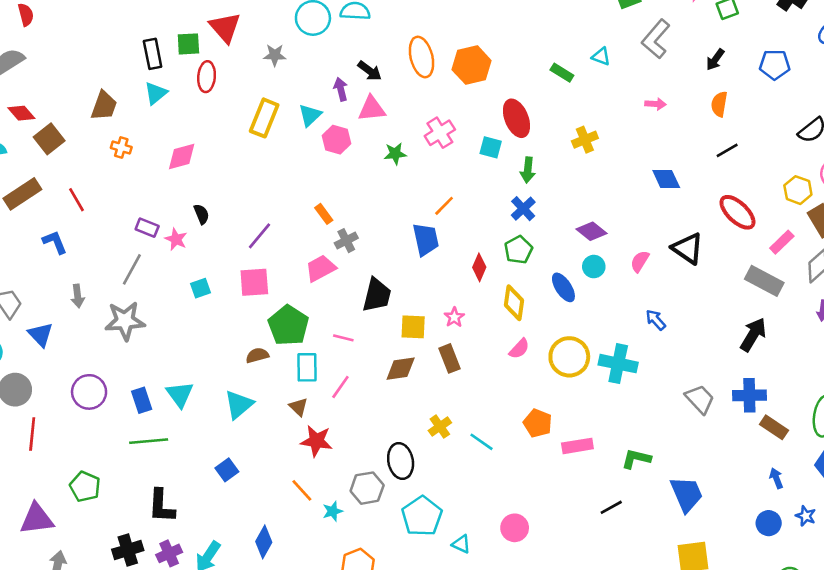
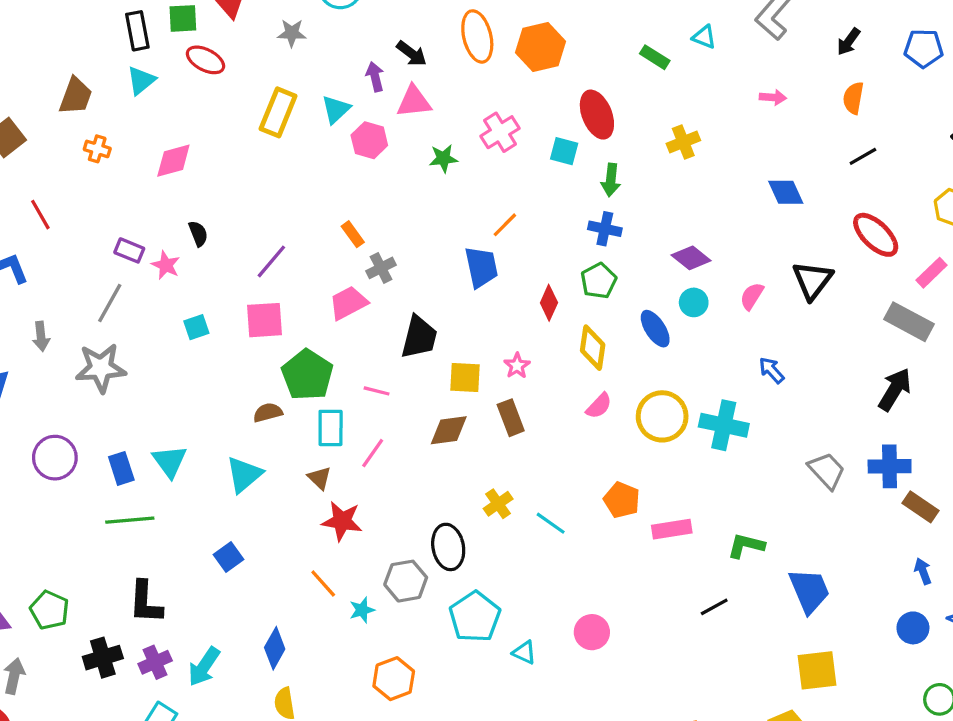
red ellipse: (207, 77) -> (205, 60), turned -68
blue cross: (523, 209) -> (605, 229), turned -35
black triangle: (688, 248) -> (812, 280), turned 32
green pentagon: (85, 487) -> (49, 610), moved

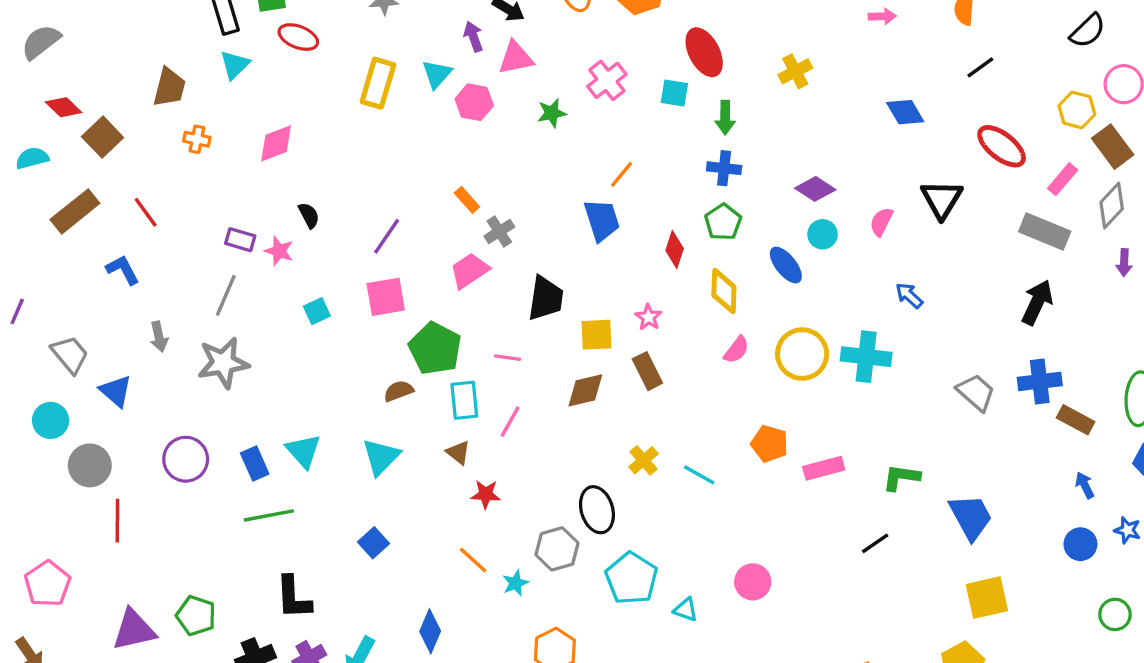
red star: (342, 521) -> (486, 494), size x0.7

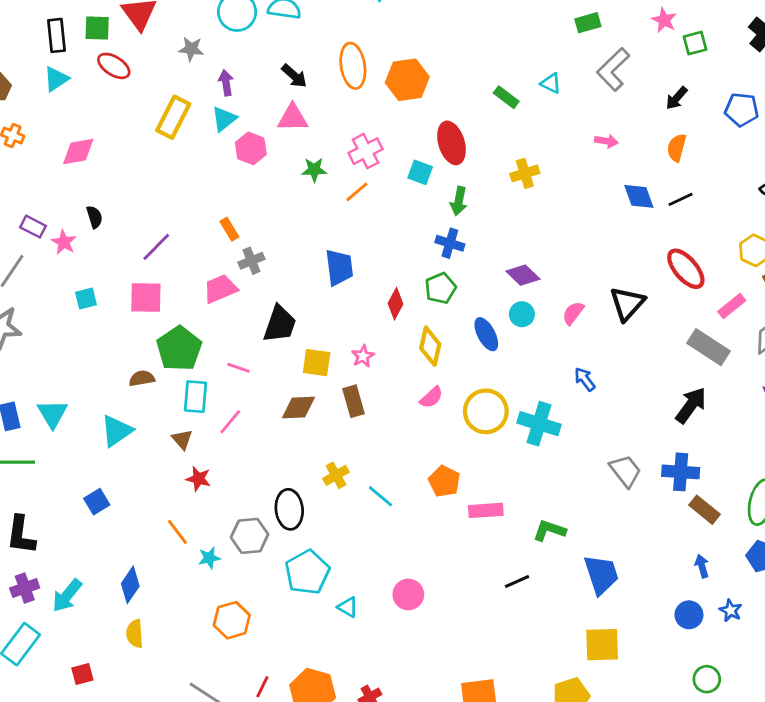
purple arrow: (473, 37) -> (226, 83), moved
blue diamond: (905, 112) -> (639, 196), moved
orange line: (621, 174) -> (357, 192), moved

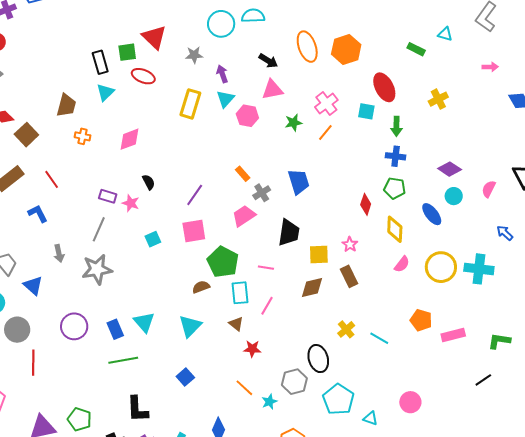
blue trapezoid: (339, 267) -> (299, 182), moved
green pentagon: (440, 288) -> (395, 188), turned -30

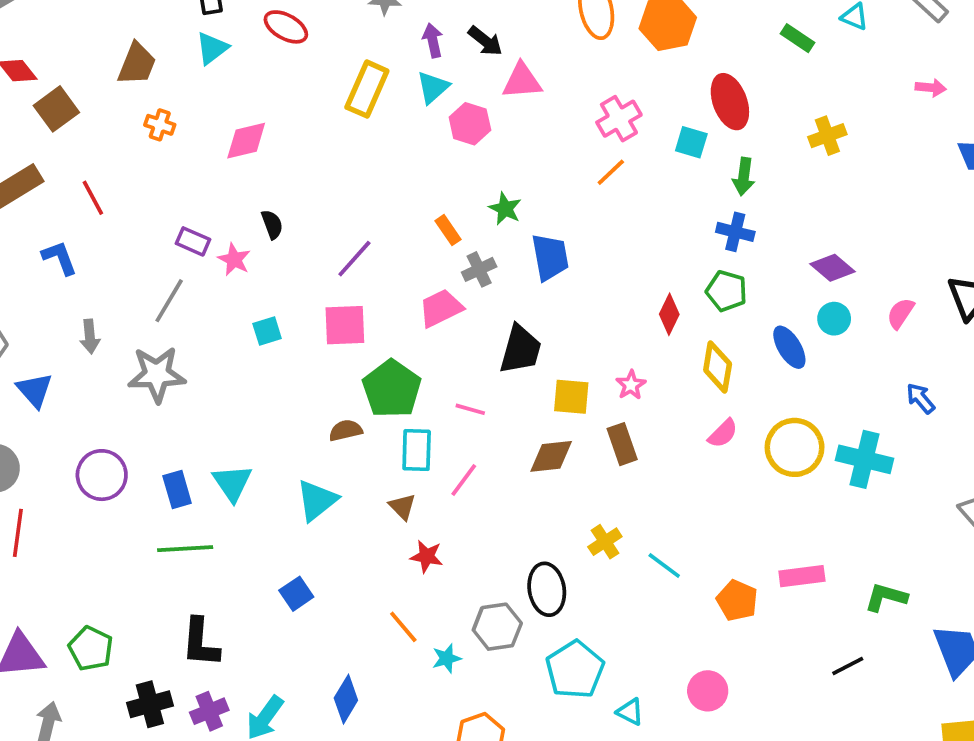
black arrow: (268, 61) -> (485, 41), moved
green star: (293, 123) -> (505, 209), moved, turned 30
orange pentagon: (421, 320) -> (737, 600), moved

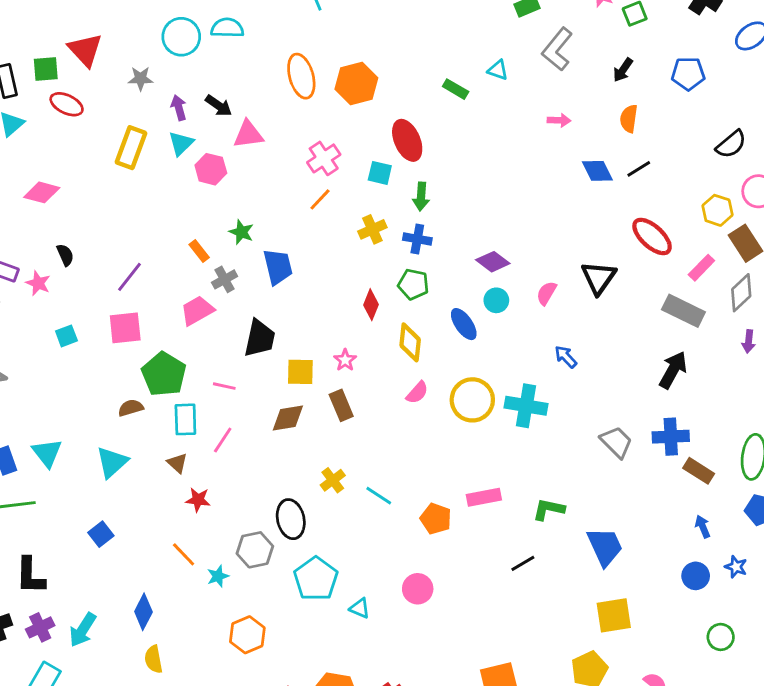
yellow cross: (827, 136) -> (372, 229), moved
pink diamond: (246, 141) -> (42, 192), turned 32

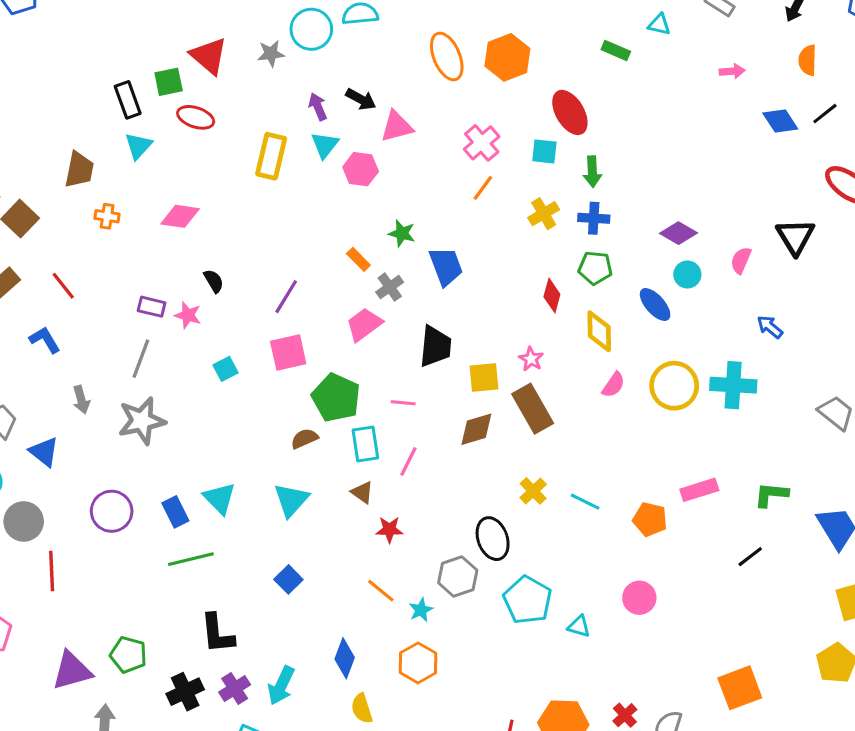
gray star: (141, 79) -> (271, 54), moved
brown rectangle: (341, 405) -> (533, 409), size x1.4
orange hexagon: (247, 635) -> (418, 663), moved

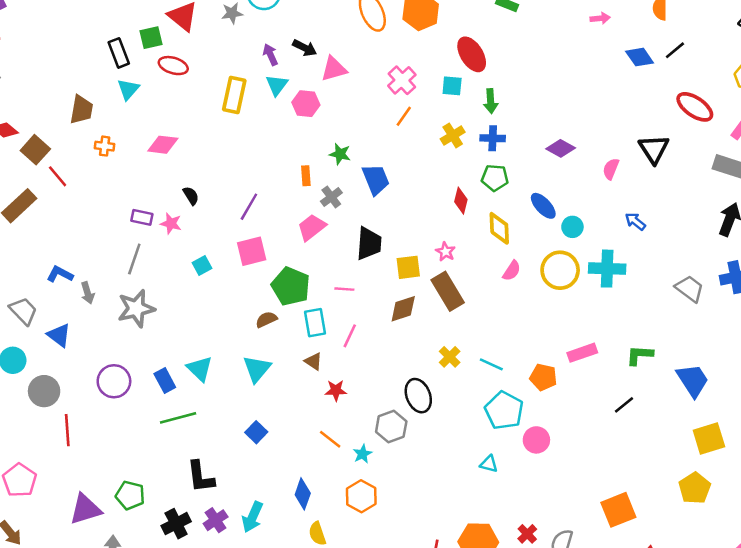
orange rectangle: (358, 259) -> (306, 176), turned 42
cyan circle: (687, 275) -> (572, 227), moved
red line: (63, 286) -> (58, 176), moved
blue L-shape: (45, 340) -> (60, 274), moved, turned -30
cyan pentagon: (528, 600) -> (504, 410), moved

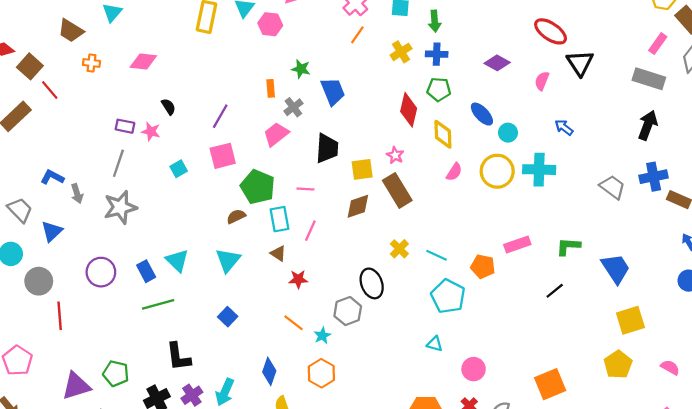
red ellipse: (695, 107) -> (551, 31), moved
brown trapezoid: (82, 110) -> (71, 31), turned 112
red diamond: (461, 201) -> (409, 110), size x1.4
blue triangle: (59, 335) -> (52, 231), turned 40
pink circle: (536, 440) -> (474, 369), moved

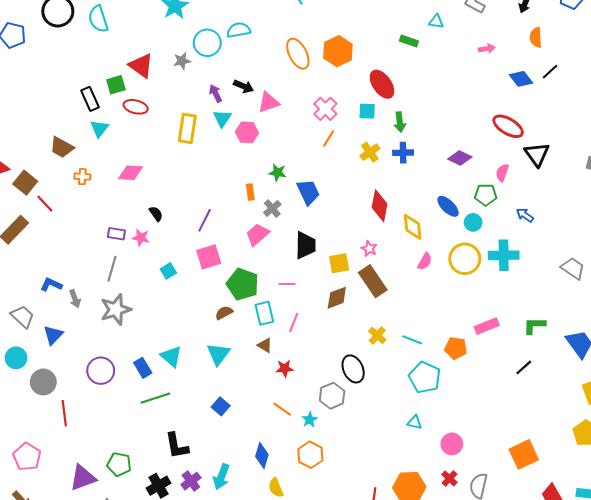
green pentagon: (439, 89) -> (486, 195), moved

